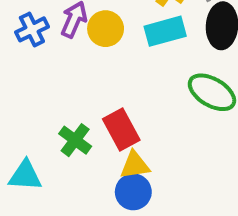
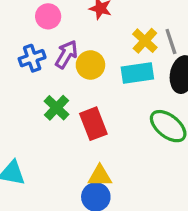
red rectangle: (121, 130) -> (93, 124), moved
green cross: (75, 140) -> (56, 108), moved

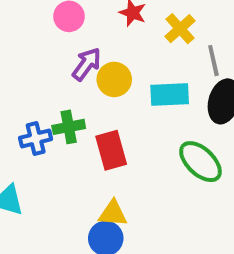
yellow cross: (145, 41) -> (180, 29), moved
blue cross: (32, 58) -> (36, 138), moved
green cross: (56, 108) -> (69, 127), turned 30

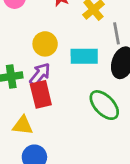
purple arrow: (87, 64) -> (40, 74), moved
yellow triangle: (113, 214) -> (23, 125), moved

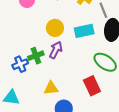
red rectangle: (41, 94) -> (92, 86), moved

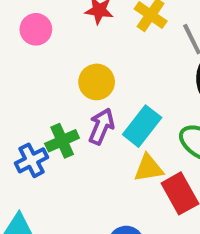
cyan rectangle: (84, 31) -> (142, 126), moved, turned -36
yellow triangle: (51, 88) -> (149, 168), moved

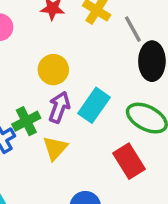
yellow triangle: (149, 168) -> (55, 148), moved, turned -36

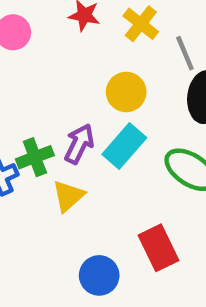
yellow circle: (53, 70) -> (126, 92), moved
red rectangle: (129, 161) -> (158, 248), moved

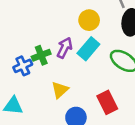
yellow triangle: (68, 196) -> (60, 90), moved

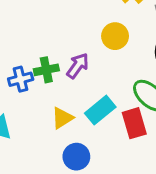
cyan rectangle: (88, 49) -> (100, 110), moved
red rectangle: (107, 102) -> (134, 123), moved

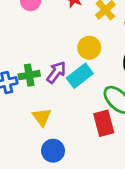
cyan rectangle: (100, 110) -> (80, 76), moved
yellow triangle: (62, 118) -> (42, 117), turned -36

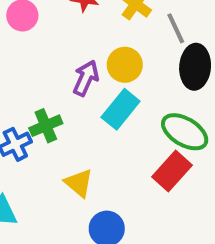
purple arrow: (56, 72) -> (86, 78), moved
red rectangle: (104, 123) -> (172, 171), turned 70

